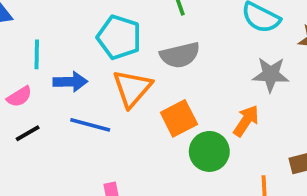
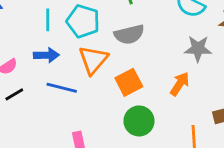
cyan line: (37, 54) -> (48, 20), moved
green circle: (209, 151) -> (139, 121), moved

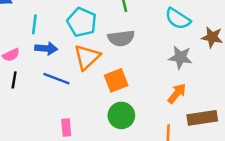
cyan line: (48, 20) -> (34, 24), moved
orange arrow: (180, 84) -> (177, 93), moved
black line: (14, 94) -> (14, 80), turned -56

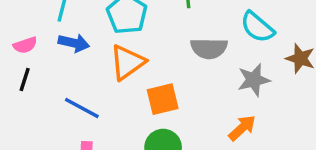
gray semicircle: (121, 38) -> (209, 48), moved
gray star: (180, 57) -> (254, 80), turned -30
blue line: (56, 79) -> (82, 108), moved

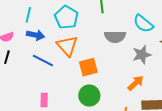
orange triangle: (127, 62) -> (67, 46), turned -35
blue line: (82, 108) -> (43, 60), moved

